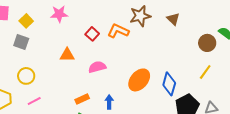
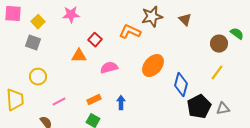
red square: (92, 34) -> (95, 40), moved
orange ellipse: (139, 80) -> (153, 66), moved
pink line: (34, 101) -> (59, 102), moved

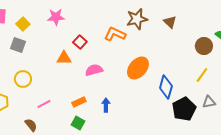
gray triangle: (223, 109) -> (209, 102), moved

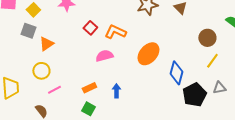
orange L-shape: (115, 34) -> (115, 32), moved
brown circle: (204, 46) -> (207, 38), moved
orange triangle: (64, 58) -> (46, 44), moved, turned -35
yellow circle: (23, 79) -> (41, 71), moved

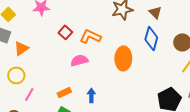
orange ellipse: (148, 54) -> (123, 58), turned -40
blue diamond: (176, 73) -> (151, 38), moved
pink line: (54, 90) -> (29, 94), turned -32

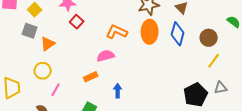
red square: (65, 32) -> (77, 22), moved
orange ellipse: (123, 58) -> (150, 32), moved
orange rectangle: (64, 92) -> (91, 77), moved

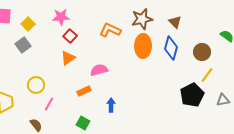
gray square: (30, 31) -> (23, 45), turned 35
orange L-shape: (117, 32) -> (110, 30), moved
orange triangle: (48, 44) -> (68, 58), moved
gray triangle: (221, 88) -> (223, 100), moved
black pentagon: (196, 95) -> (192, 95), moved

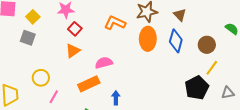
gray square: (23, 45) -> (28, 38), turned -35
orange rectangle: (84, 91) -> (89, 84), size x1.5

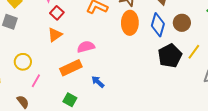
brown circle: (207, 45) -> (182, 23), moved
black pentagon: (197, 88) -> (170, 56), moved
blue arrow: (116, 98) -> (98, 82), turned -48

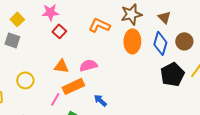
orange triangle: (55, 35) -> (61, 66), moved, turned 42
pink line: (36, 81) -> (55, 99), moved

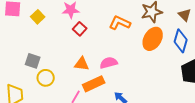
gray square: (12, 40) -> (33, 61), moved
orange ellipse: (132, 41) -> (153, 39), turned 30

